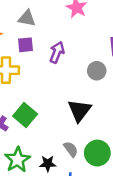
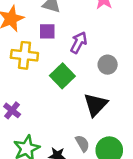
gray circle: (97, 71) -> (108, 65), moved
green square: (25, 115) -> (62, 76), moved

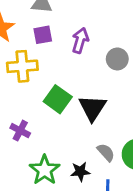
green square: (62, 76) -> (58, 99), moved
black triangle: (96, 105) -> (93, 108), moved

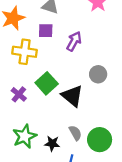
gray circle: (117, 59) -> (98, 74), moved
black triangle: (93, 108) -> (72, 96), turned -35
purple cross: (20, 131) -> (19, 94), moved

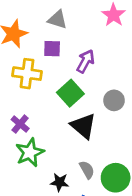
green square: (47, 83) -> (70, 93), moved
green star: (25, 136) -> (30, 152), moved

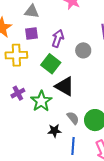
gray circle: (114, 100) -> (83, 50), moved
purple cross: (20, 124) -> (18, 93), turned 32
green star: (30, 152) -> (41, 101), moved

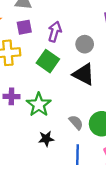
black triangle: (65, 86) -> (84, 74), moved
purple cross: (18, 93) -> (11, 96), turned 32
black star: (54, 131) -> (46, 139), moved

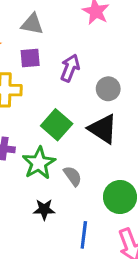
green square: (48, 61) -> (57, 125), moved
gray semicircle: (76, 122) -> (73, 176), moved

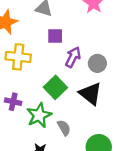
purple square: (30, 58) -> (55, 36), moved
purple arrow: (70, 68) -> (73, 57), moved

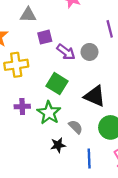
purple arrow: (73, 57) -> (66, 52), turned 114
black triangle: (90, 94) -> (95, 96), moved
gray semicircle: (64, 128) -> (76, 127), moved

